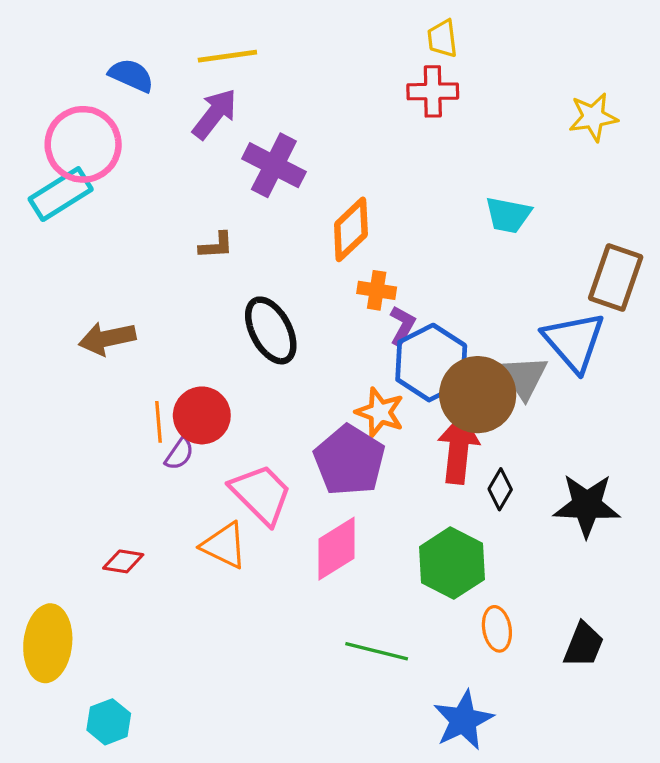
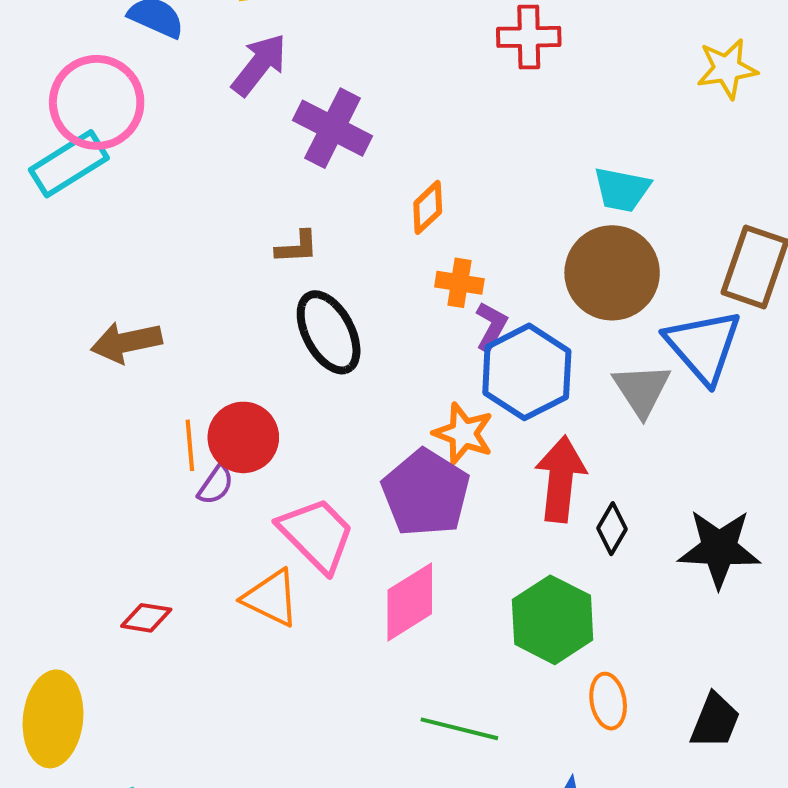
orange diamond: (351, 229) -> (428, 207), size x0.7
brown L-shape: (216, 245) -> (297, 247), moved
brown circle: (478, 395) -> (612, 273), moved

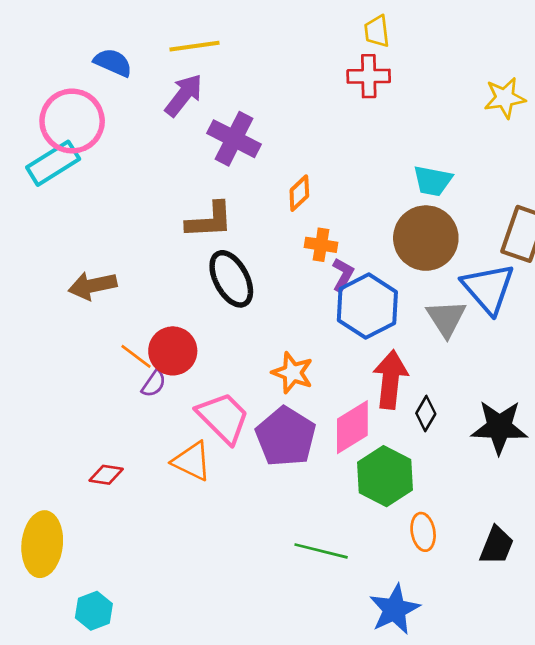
brown L-shape: (297, 247) -> (210, 220), size x1.6
orange star: (463, 433) -> (292, 373), moved
orange line: (190, 445) -> (136, 356), turned -48
purple pentagon: (426, 493) -> (286, 437), moved
pink diamond: (410, 602) -> (352, 427), moved

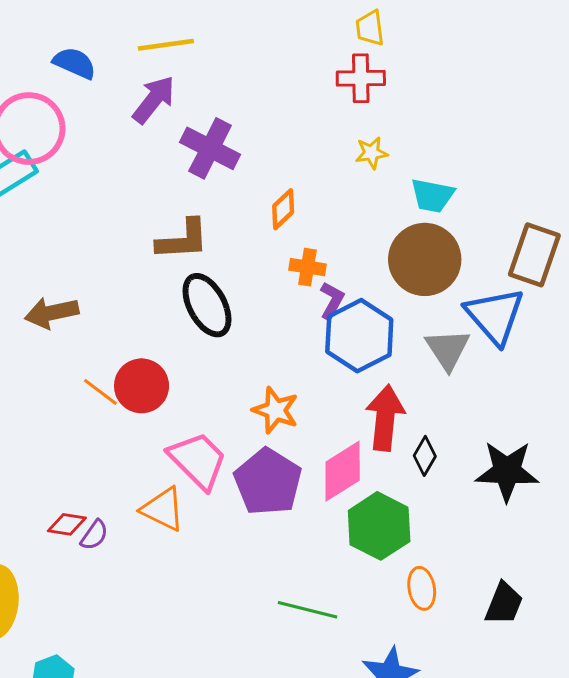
yellow star: (505, 98) -> (371, 153), moved, size x0.7
purple semicircle: (154, 384) -> (94, 535), moved

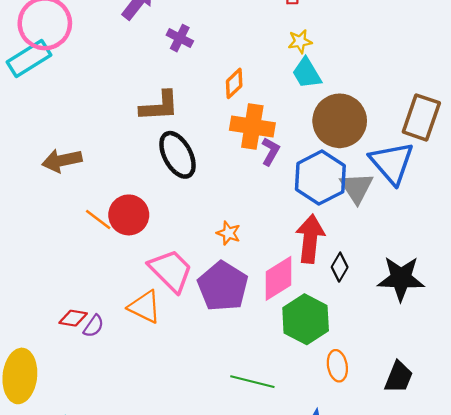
purple cross: (210, 148) -> (180, 38), size x0.6
cyan trapezoid: (432, 196) -> (307, 73), moved, turned 48
orange cross: (307, 267) -> (252, 126), size x1.6
blue hexagon: (359, 336) -> (320, 178), moved
orange star: (276, 410) -> (229, 233), size x0.7

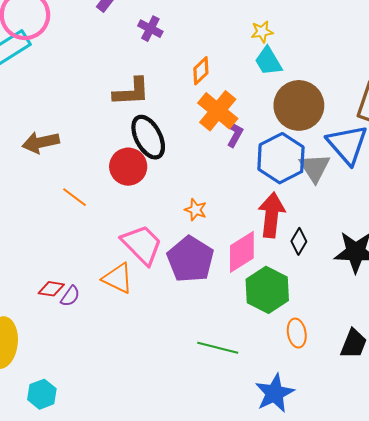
orange cross: (252, 126) -> (218, 111), turned 30
red circle: (129, 215) -> (128, 167), moved

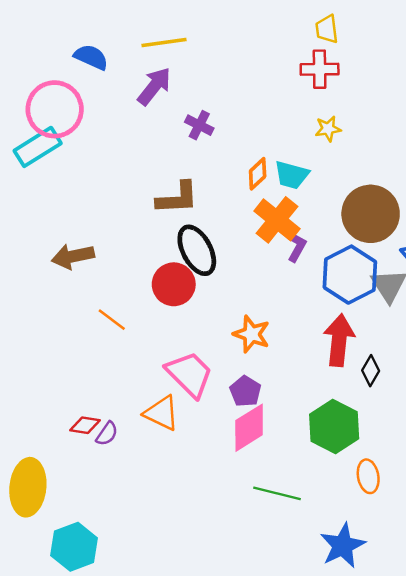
cyan trapezoid: (268, 61) -> (292, 175), moved, turned -44
orange star: (196, 210) -> (251, 334), size x1.4
pink diamond: (242, 252) -> (249, 428), moved
purple pentagon: (190, 259) -> (245, 391), size x0.6
cyan hexagon: (42, 394) -> (74, 547), size x1.4

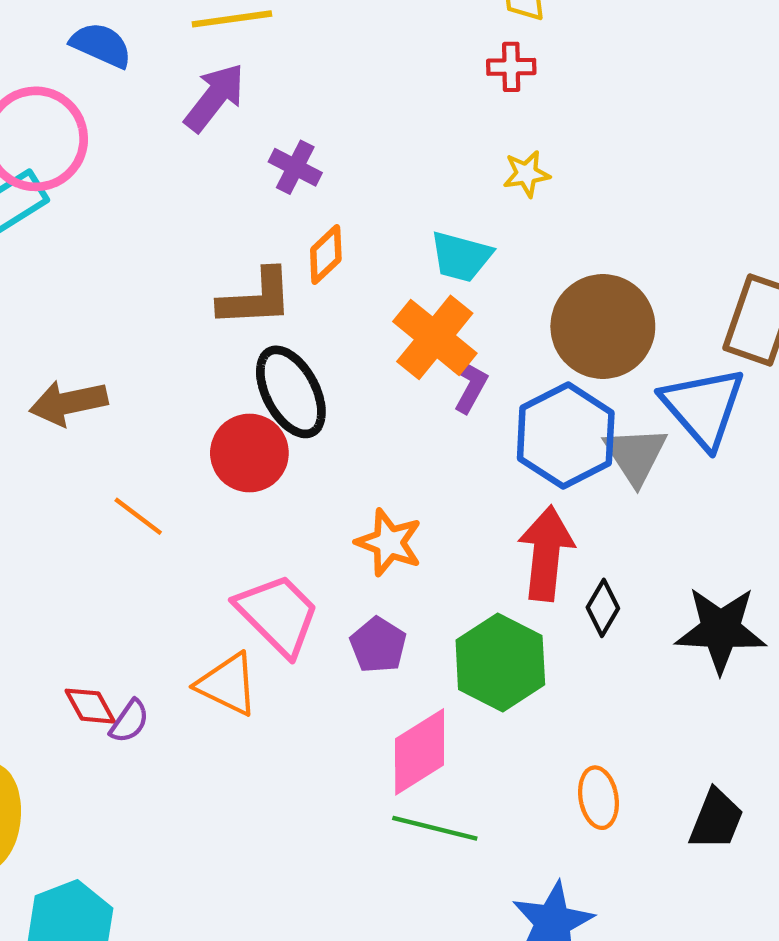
red cross: (320, 69) -> (511, 67), size x0.7
orange diamond: (258, 174) -> (326, 254), moved
red diamond: (85, 425) -> (90, 706), turned 52
green hexagon: (334, 426) -> (500, 662), moved
pink diamond: (249, 428) -> (420, 752), moved

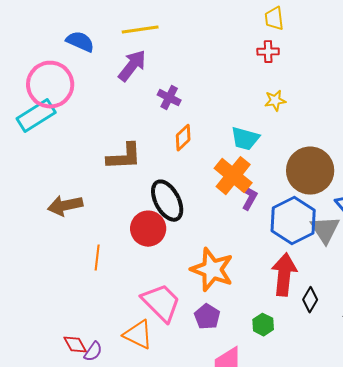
brown L-shape: (256, 298) -> (124, 157), moved
orange line: (138, 516) -> (97, 258), turned 60
orange star: (389, 542) -> (212, 270), size x1.4
green hexagon: (500, 662) -> (263, 325), size x0.5

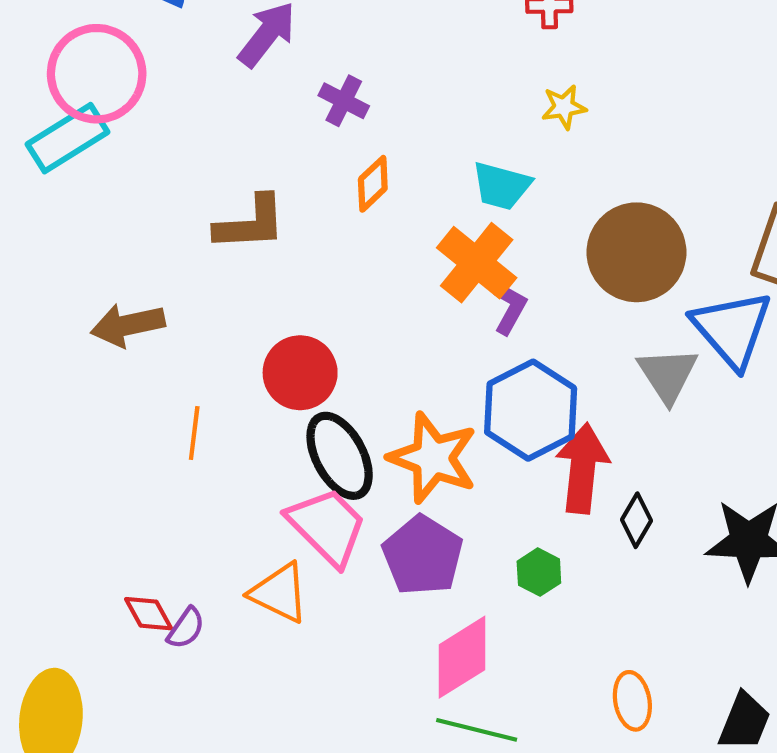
black ellipse: (167, 201) -> (340, 456), moved
blue hexagon: (293, 221) -> (531, 410), moved
purple pentagon: (207, 317) -> (423, 555), size x1.5

